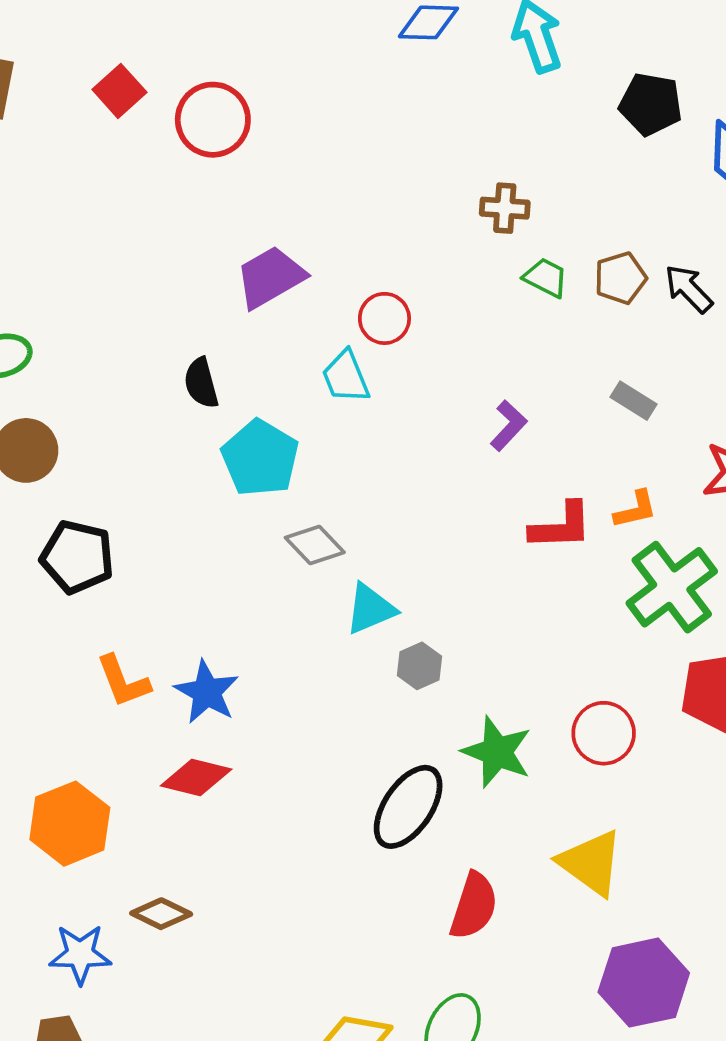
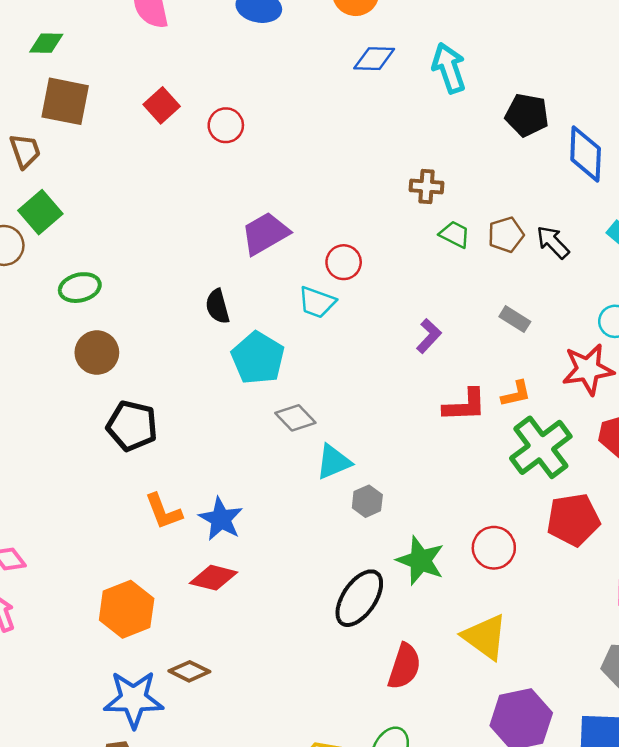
red circle: (213, 120) -> (226, 125), size x0.7
cyan trapezoid: (346, 377) -> (317, 302), turned -48
blue star: (80, 954) -> (134, 699), size x1.4

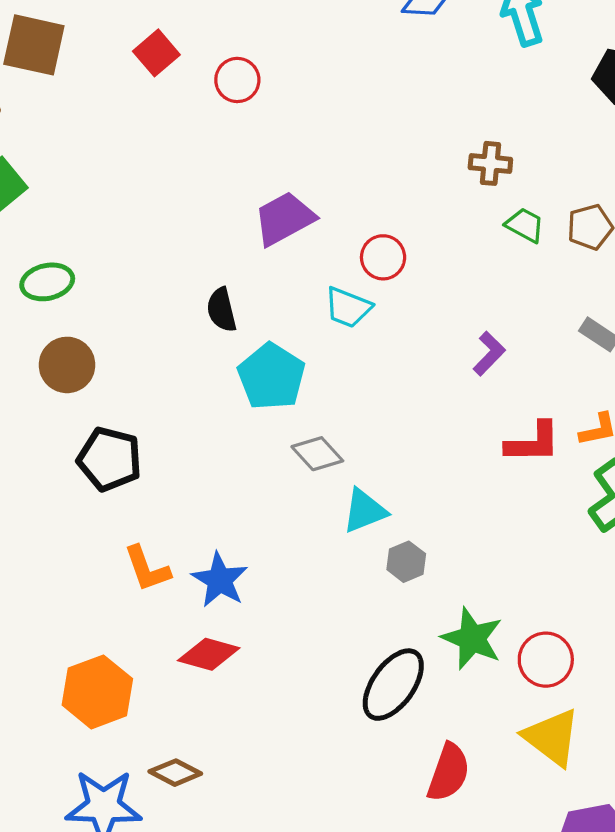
red circle: (494, 548) -> (546, 660), moved

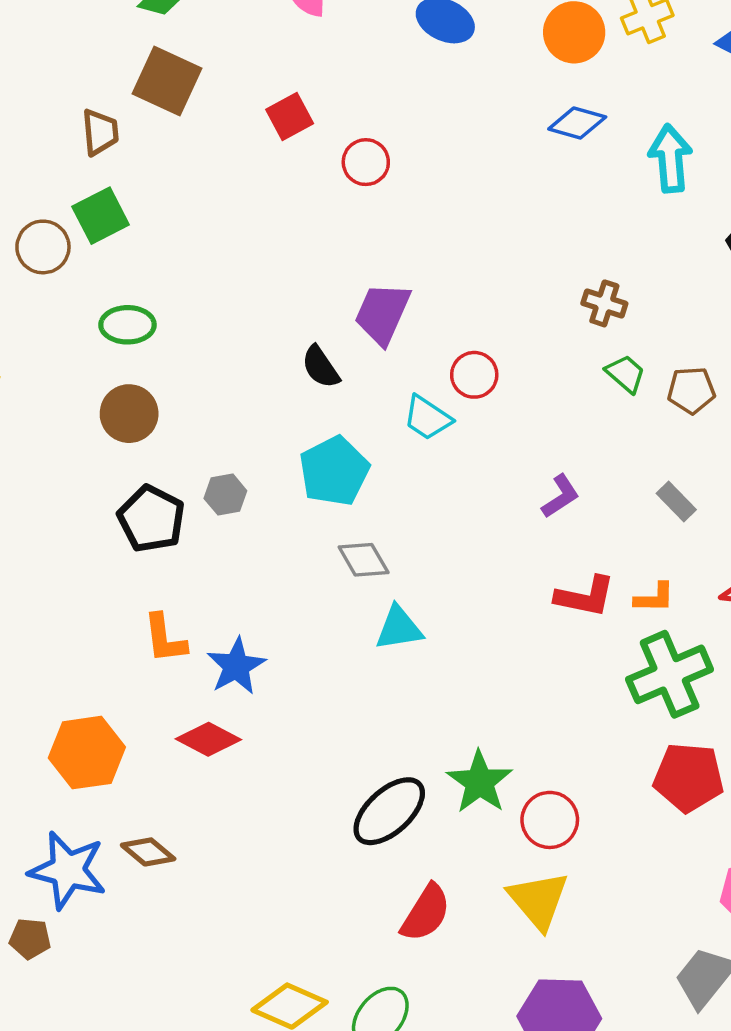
purple trapezoid: (284, 219) -> (383, 314), turned -50
black semicircle: (222, 310) -> (321, 367), moved, turned -33
gray hexagon: (406, 562) -> (225, 495), moved

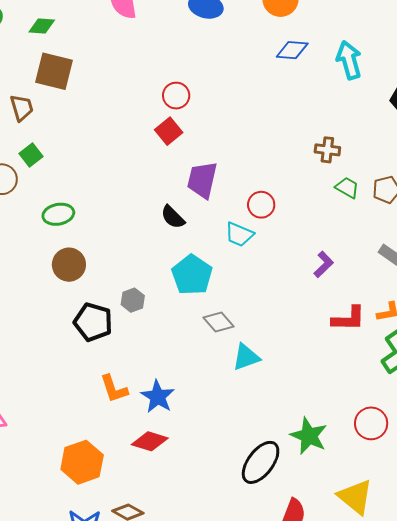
red square: (290, 117) -> (169, 131), moved
green square: (101, 216) -> (31, 155), size x0.7
red circle: (550, 820) -> (371, 423), moved

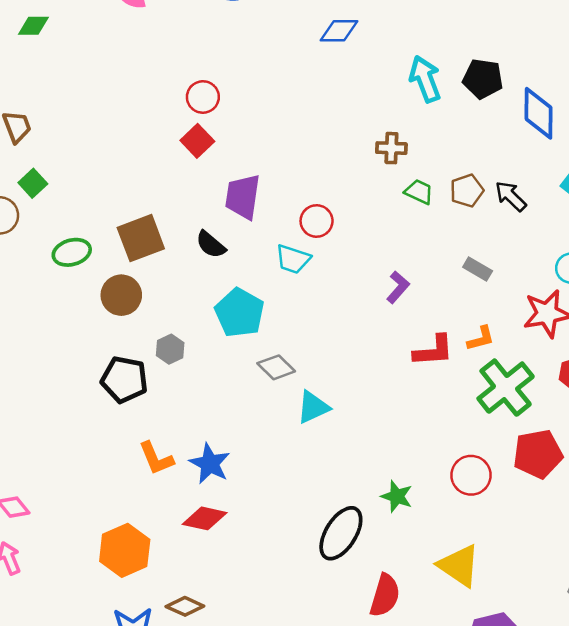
cyan arrow: (349, 60) -> (425, 79), moved
brown square: (54, 71) -> (141, 238), moved, turned -30
brown circle: (69, 265) -> (121, 295), moved
green star: (309, 436) -> (397, 496), size x0.7

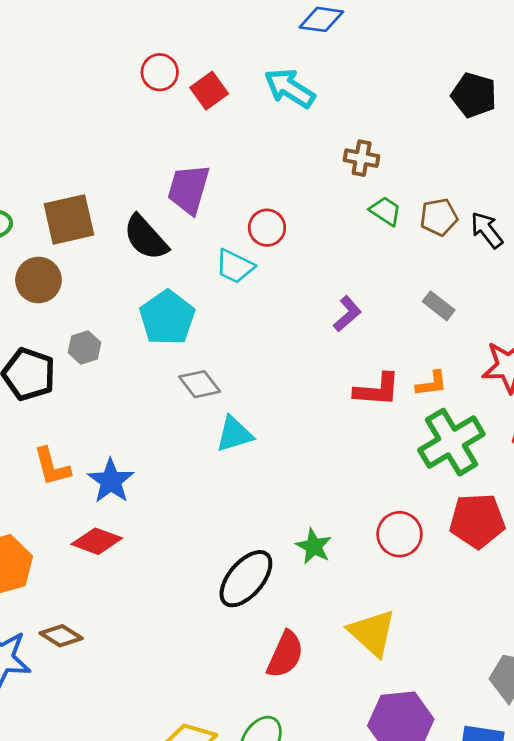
cyan arrow: (425, 79) -> (290, 88), moved, turned -45
red square: (197, 141) -> (209, 91), moved
black semicircle: (211, 245) -> (146, 238), size x1.4

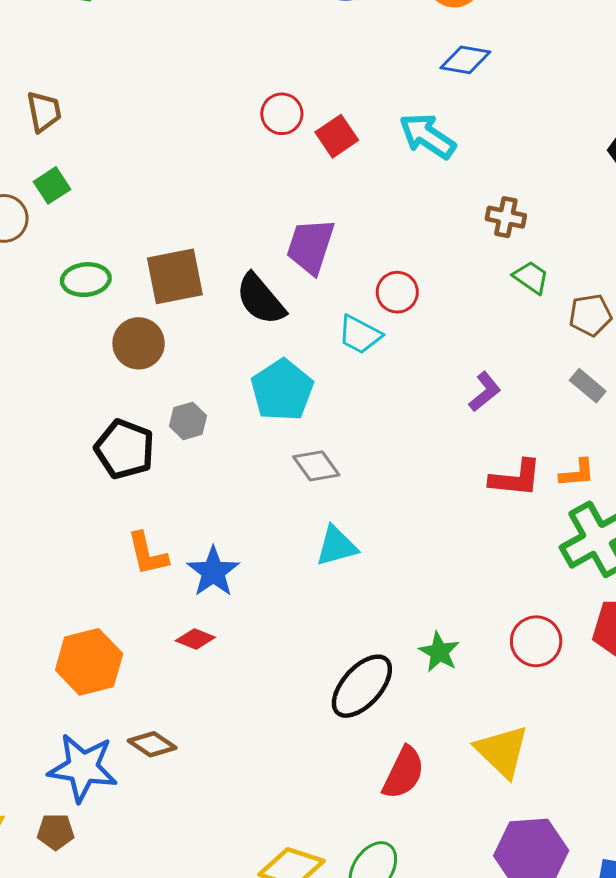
brown pentagon: (439, 217) -> (590, 315), moved
cyan triangle: (234, 434) -> (336, 546), moved
red diamond: (97, 541) -> (195, 639), size x0.7

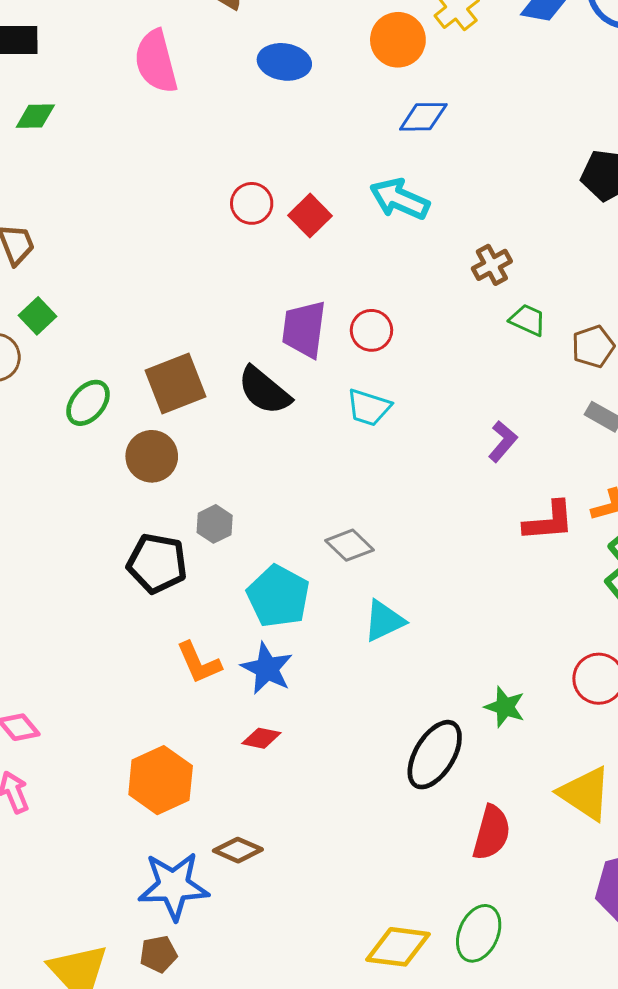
brown cross: (506, 217) -> (492, 265), turned -30
green ellipse: (86, 280) -> (88, 403), turned -33
red circle: (397, 292) -> (371, 330), moved
cyan pentagon: (282, 390) -> (278, 596), moved

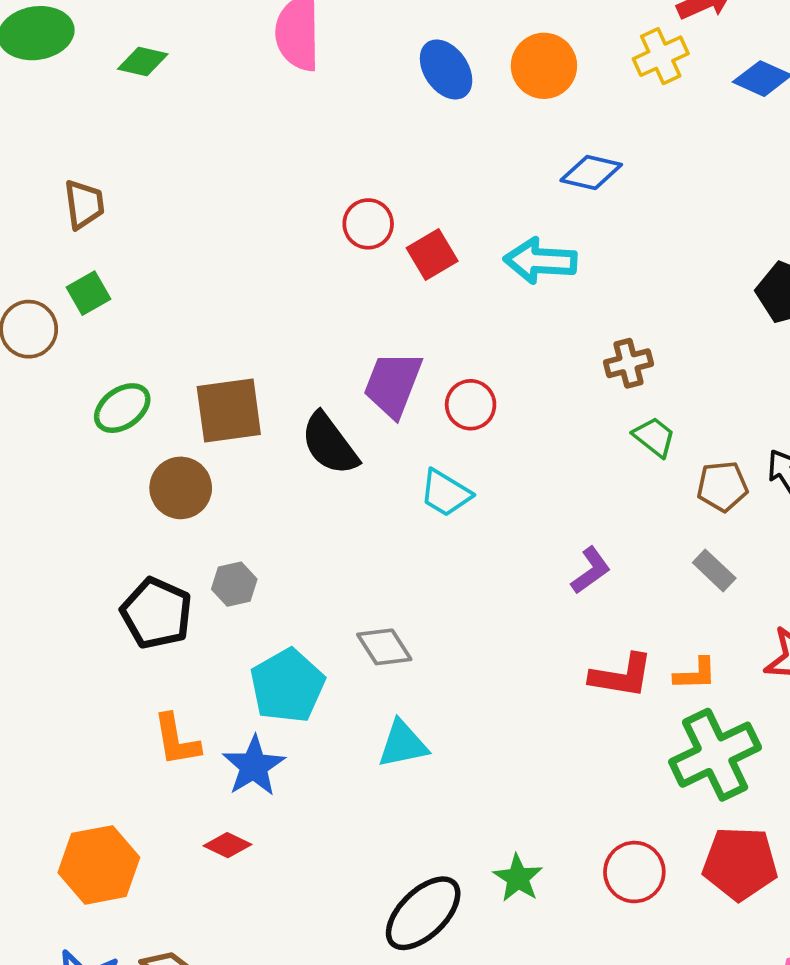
orange circle: (398, 40) -> (544, 66), moved
blue ellipse: (284, 62) -> (446, 69), turned 33
cyan arrow: (400, 199) -> (540, 261), turned -34

